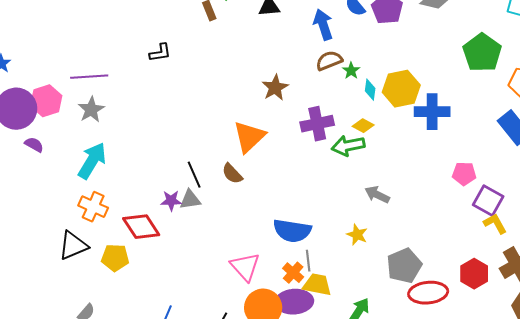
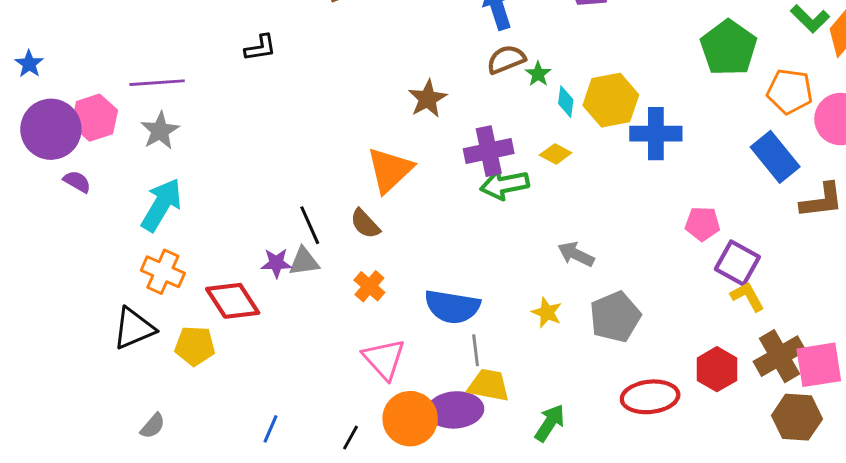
green arrow: (348, 146) -> (505, 184), moved
gray pentagon: (404, 266) -> (615, 317), moved
orange cross: (293, 273) -> (369, 286), moved

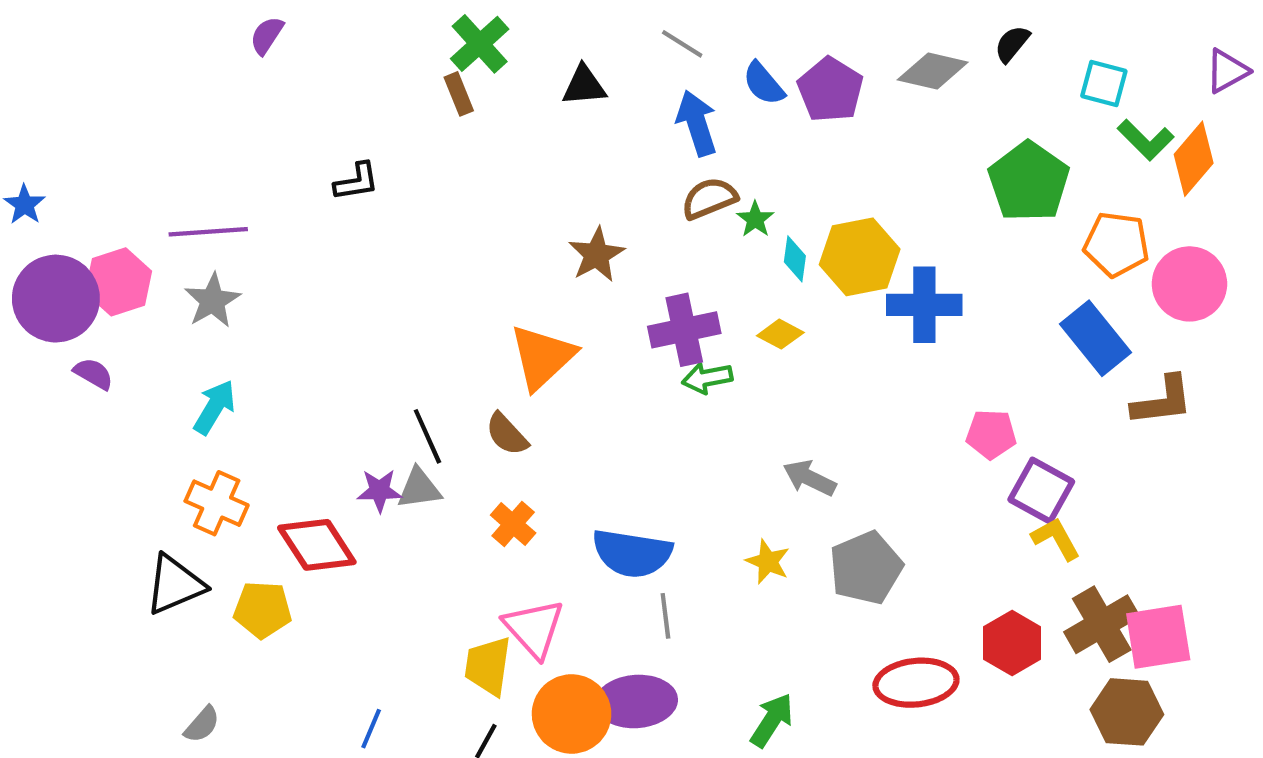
green arrow: (505, 184) -> (707, 378), size x0.7
cyan arrow: (161, 205) -> (215, 407), size x0.7
yellow trapezoid: (489, 385) -> (488, 666), moved, turned -93

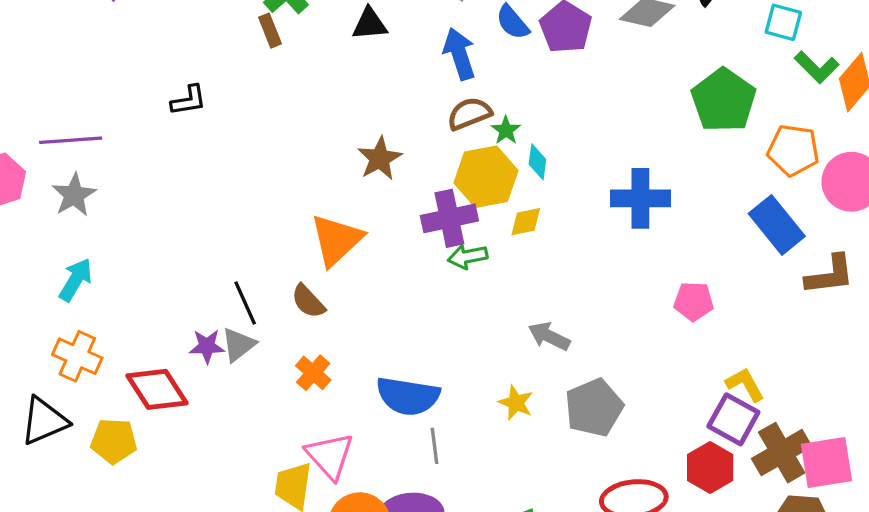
yellow hexagon: (860, 257) -> (486, 177), moved
yellow diamond: (780, 334) -> (526, 222), turned -40
gray triangle: (419, 489) -> (238, 345), turned -30
purple square: (1041, 491) -> (733, 419), moved

